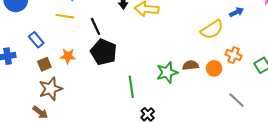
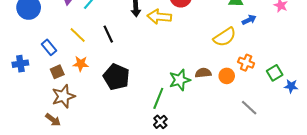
yellow line: (65, 16) -> (78, 35), moved, turned 36
black pentagon: (104, 52) -> (116, 77), moved
green line: (131, 87) -> (158, 98), moved, turned 30

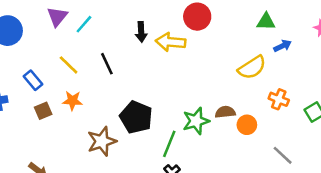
orange circle: (227, 76) -> (247, 125), moved
black pentagon: (116, 77) -> (136, 117), moved
brown star: (63, 96) -> (102, 141), moved

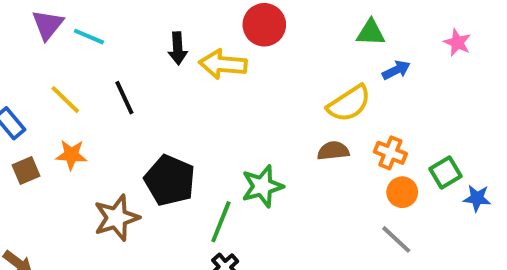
cyan line: (84, 24) -> (89, 37), turned 72
brown semicircle: (225, 112) -> (333, 151), moved
orange circle: (247, 125) -> (402, 192), moved

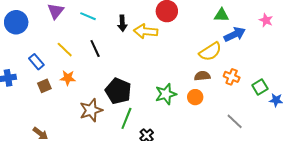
cyan line: (89, 37) -> (88, 16), moved
blue arrow: (396, 70) -> (235, 34), size x1.5
orange circle: (402, 192) -> (195, 97), moved
green line: (221, 222) -> (126, 118), moved

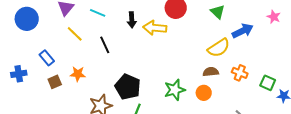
green triangle: (221, 15) -> (218, 12), moved, turned 42
yellow line: (65, 50) -> (75, 34), moved
green square: (260, 87) -> (268, 83), turned -35

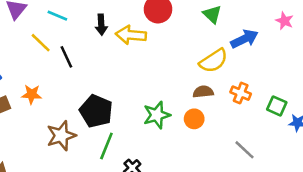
yellow line: (75, 34) -> (41, 43), moved

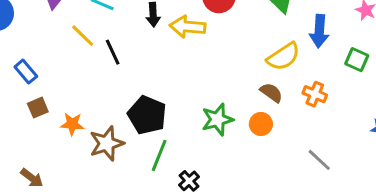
blue arrow: (244, 39) -> (319, 31), turned 120
brown semicircle: (203, 92) -> (271, 93), turned 42
orange star: (32, 94) -> (72, 124), moved
green square: (277, 106) -> (357, 60), moved

